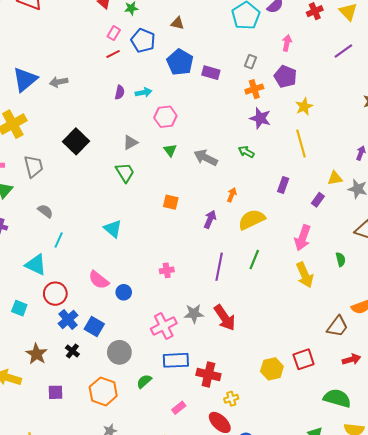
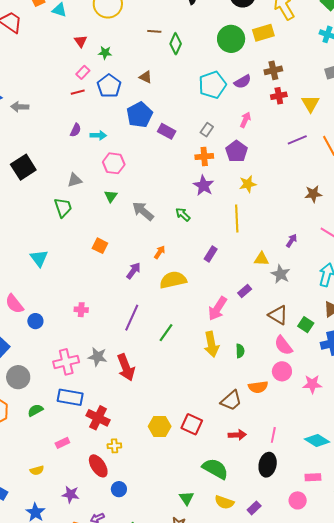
purple rectangle: (318, 200) -> (245, 291), moved
green semicircle: (341, 259) -> (240, 351), moved
green line: (254, 260) -> (166, 333), moved
red square: (304, 359) -> (192, 424), turned 30

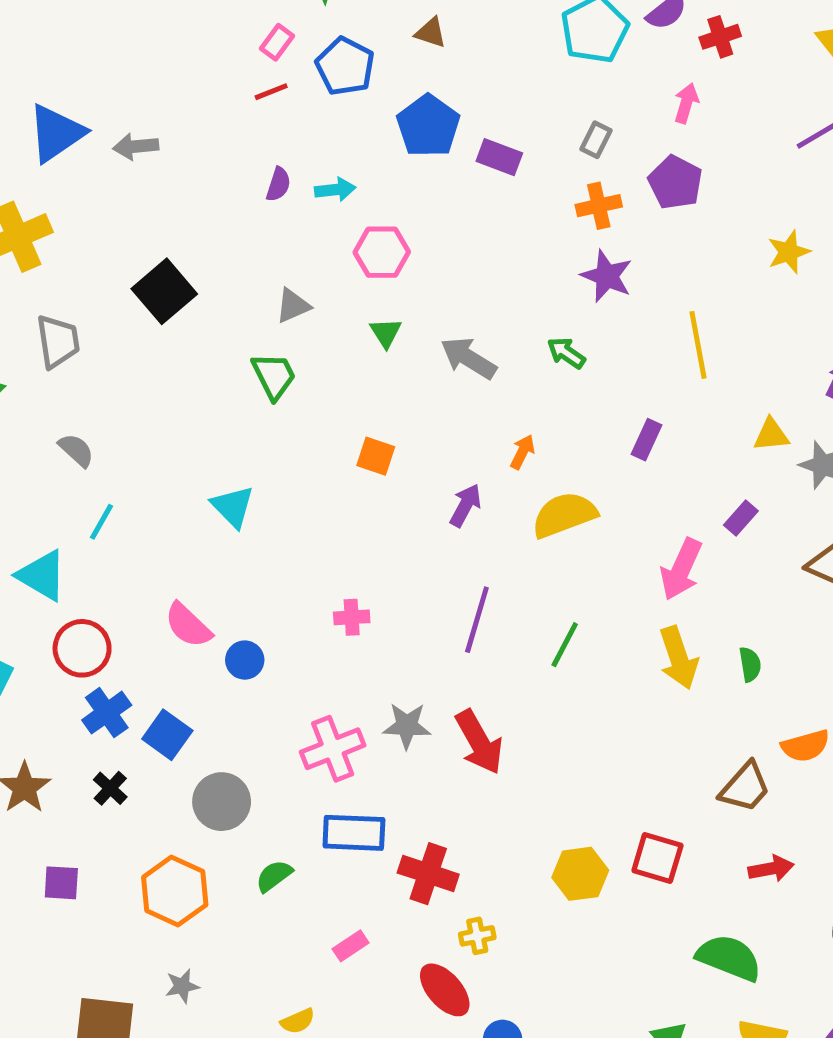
red cross: (279, 96) -> (720, 37), moved
yellow star: (248, 184) -> (789, 252), moved

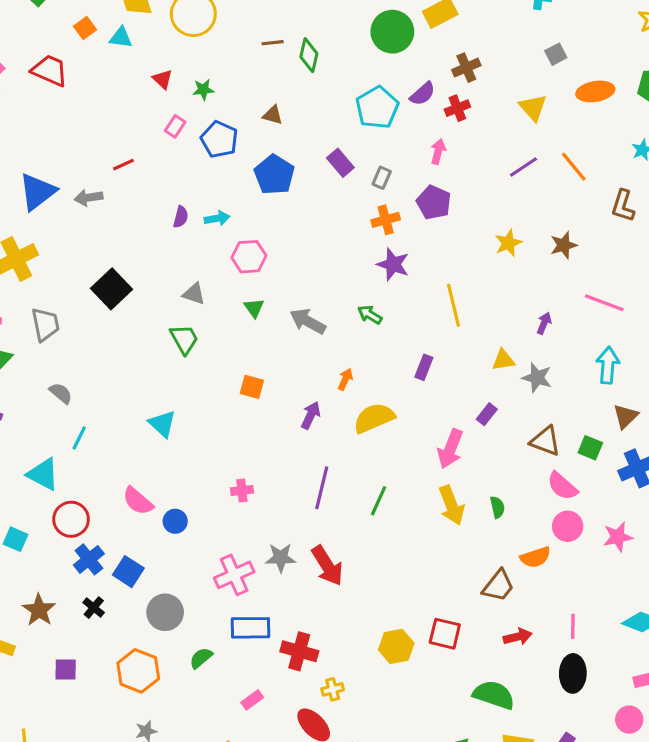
red line: (271, 92) -> (123, 165), moved
purple rectangle: (499, 157) -> (340, 163), moved, turned 32
gray triangle: (293, 306) -> (194, 294), turned 45

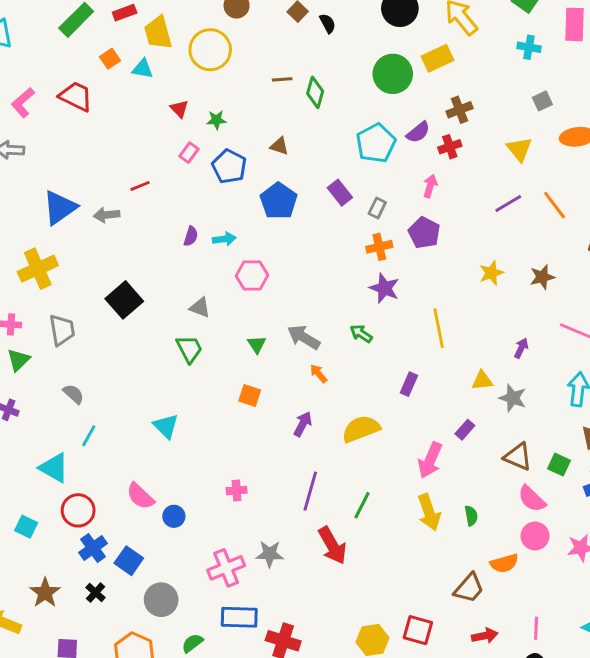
green triangle: (254, 308) -> (257, 344), moved
orange arrow: (345, 379) -> (318, 373), moved, turned -66
red arrow: (327, 566) -> (332, 545), moved

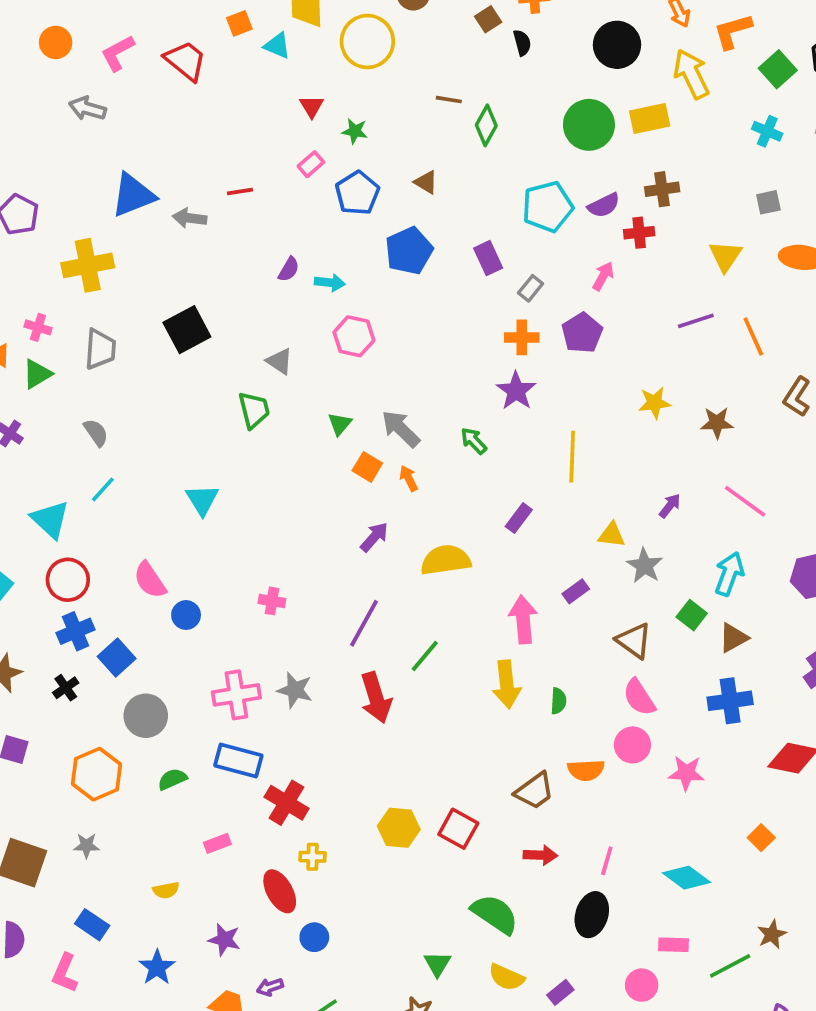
orange square: (250, 395) -> (367, 467), moved
pink arrow: (430, 460) -> (523, 619), turned 138
green square: (559, 465) -> (692, 615), moved

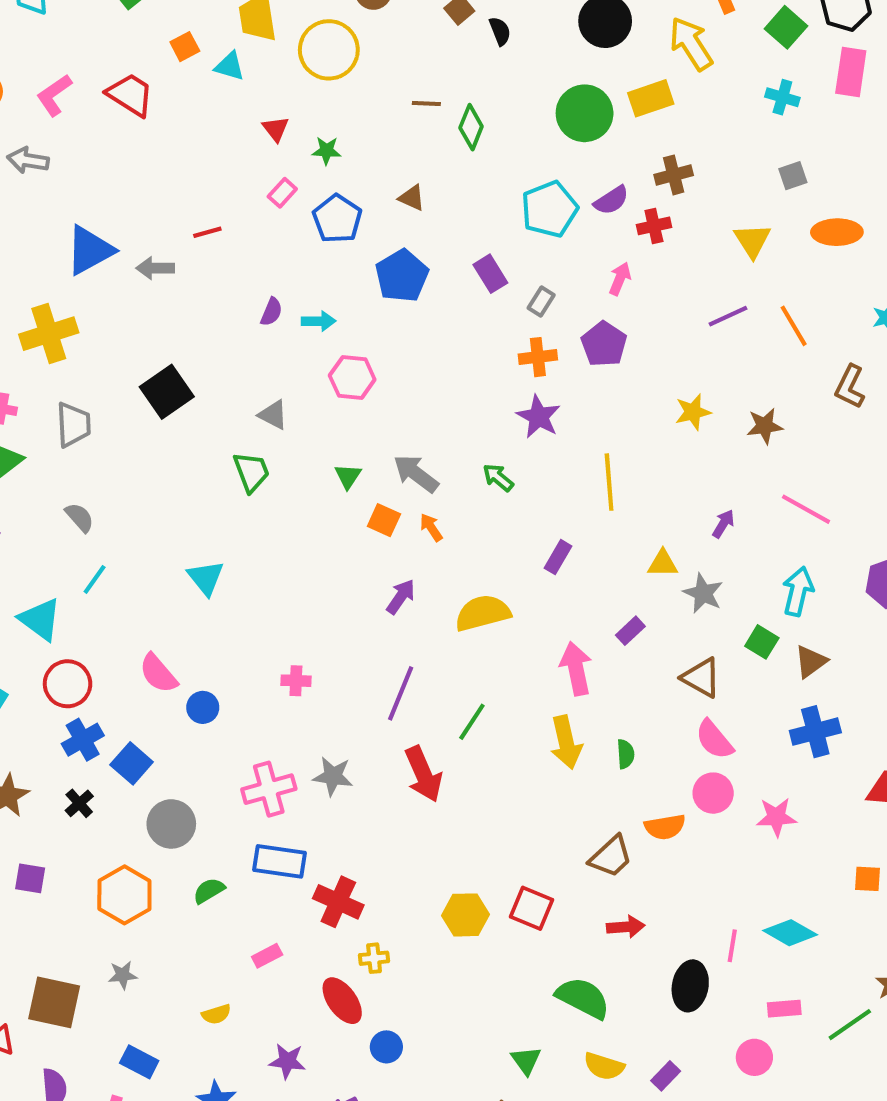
orange square: (761, 838) -> (868, 879), turned -35
pink line: (607, 861) -> (732, 946), moved

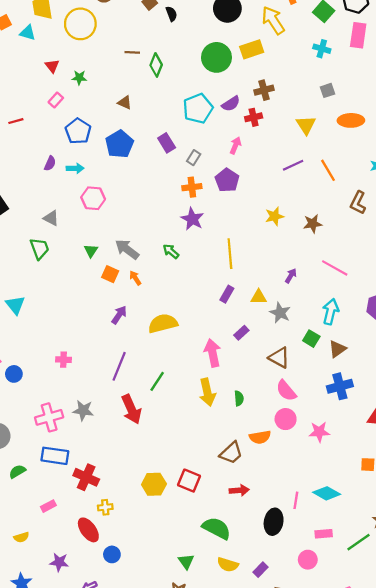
blue pentagon: (337, 219) -> (78, 131), moved
purple rectangle: (558, 557) -> (227, 294), moved

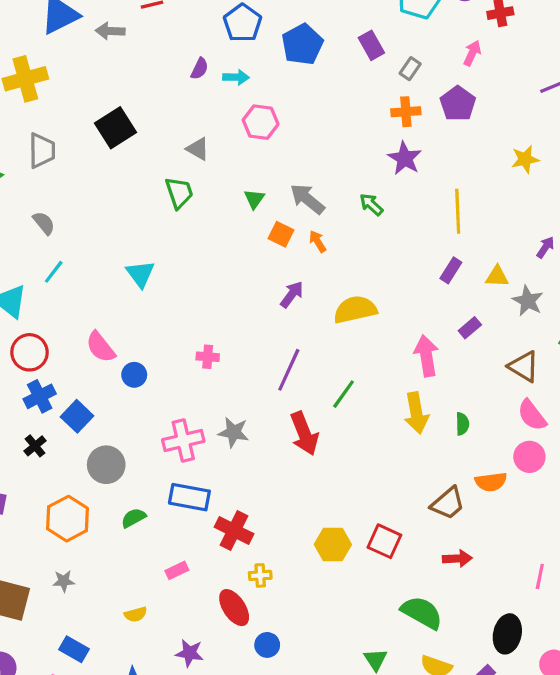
black ellipse: (274, 522) -> (507, 634), moved

